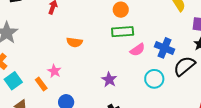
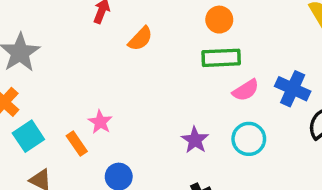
orange semicircle: (75, 42) -> (140, 39), moved, turned -56
cyan circle: (154, 79) -> (249, 139), moved

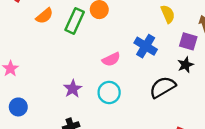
green rectangle: (221, 58) -> (75, 21), moved, turned -70
blue cross: (293, 89) -> (146, 46), moved

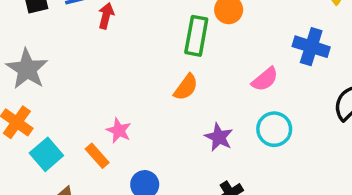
orange semicircle: (44, 16) -> (186, 87), moved

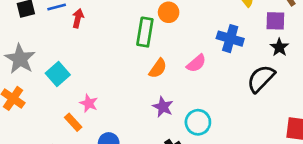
orange semicircle: (186, 87) -> (158, 68), moved
cyan circle: (274, 129) -> (198, 122), moved
cyan square: (46, 154) -> (58, 74), moved

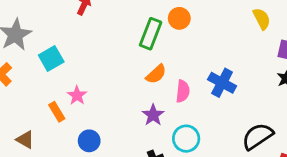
blue cross: (230, 39) -> (222, 83), moved
pink semicircle: (196, 63) -> (183, 91), moved, turned -55
black semicircle: (261, 79) -> (257, 136), moved

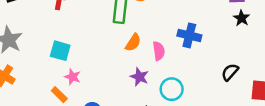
cyan square: (51, 58) -> (60, 51), moved, turned -30
black semicircle: (257, 136) -> (230, 72), size x0.7

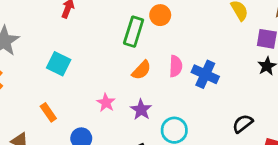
pink semicircle: (159, 51) -> (176, 66), moved
pink star: (73, 77) -> (106, 103), moved

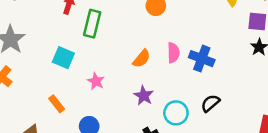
green rectangle: (134, 32) -> (92, 24), moved
pink star: (106, 103) -> (96, 81), moved
black semicircle: (243, 124) -> (210, 103), moved

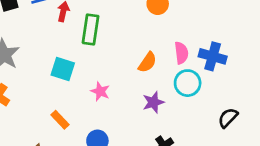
purple star: (144, 96) -> (153, 102), turned 30
black semicircle: (210, 103) -> (228, 118), moved
cyan circle: (176, 113) -> (188, 83), moved

